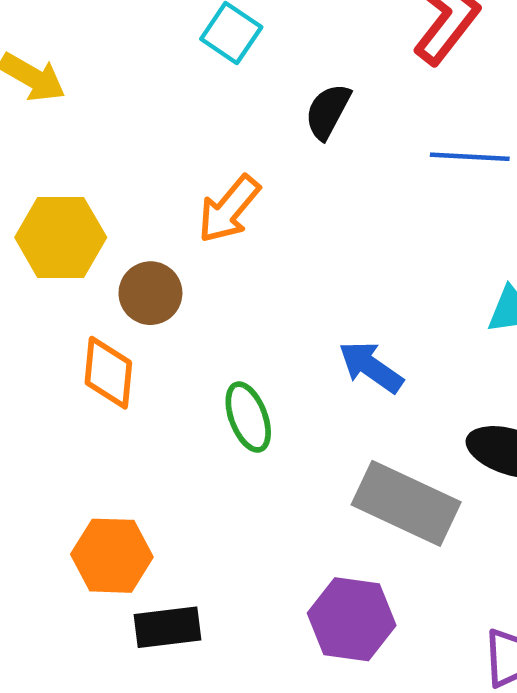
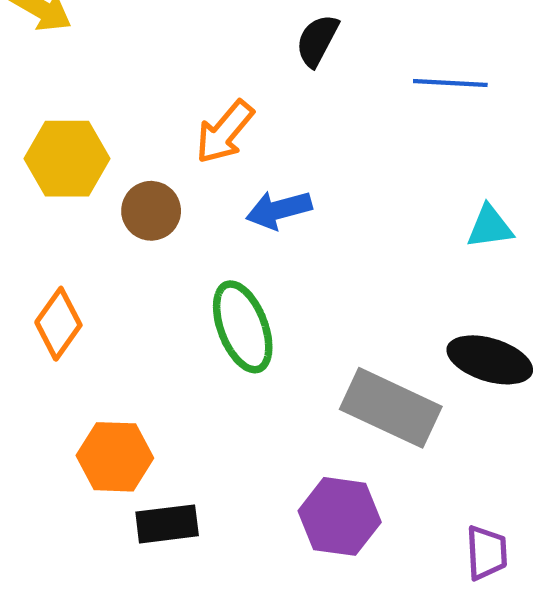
blue arrow: (371, 367) -> (279, 210), moved, turned -50
orange diamond: (108, 373) -> (58, 324), moved, turned 30
green ellipse: (248, 417) -> (243, 327), size x1.4

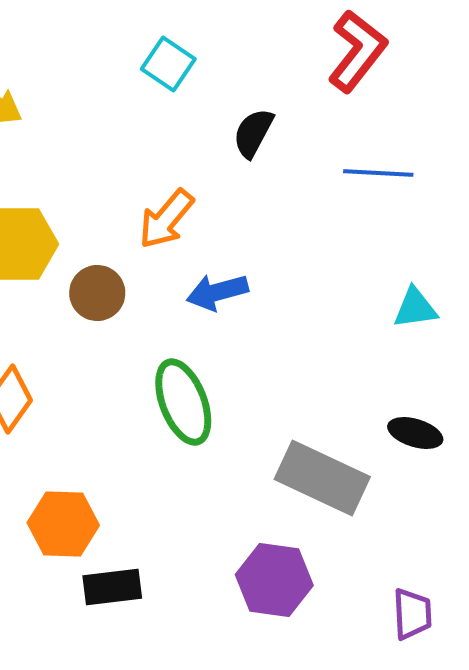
black ellipse: (490, 360) -> (415, 433), size x0.7

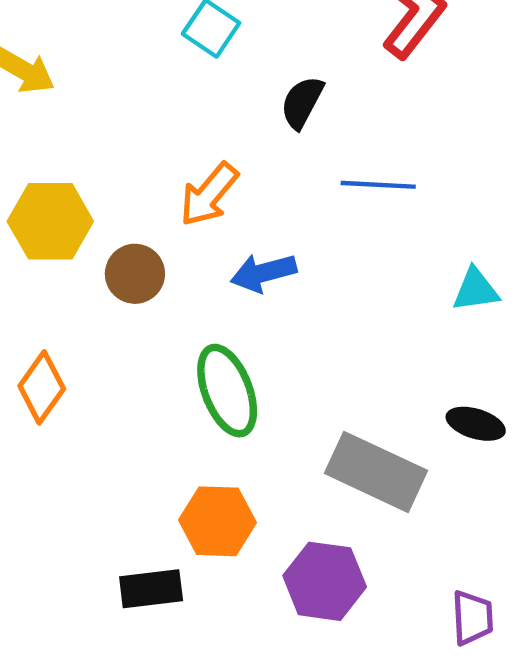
blue line: (378, 173) -> (378, 185), moved
orange hexagon: (63, 524) -> (217, 521), moved

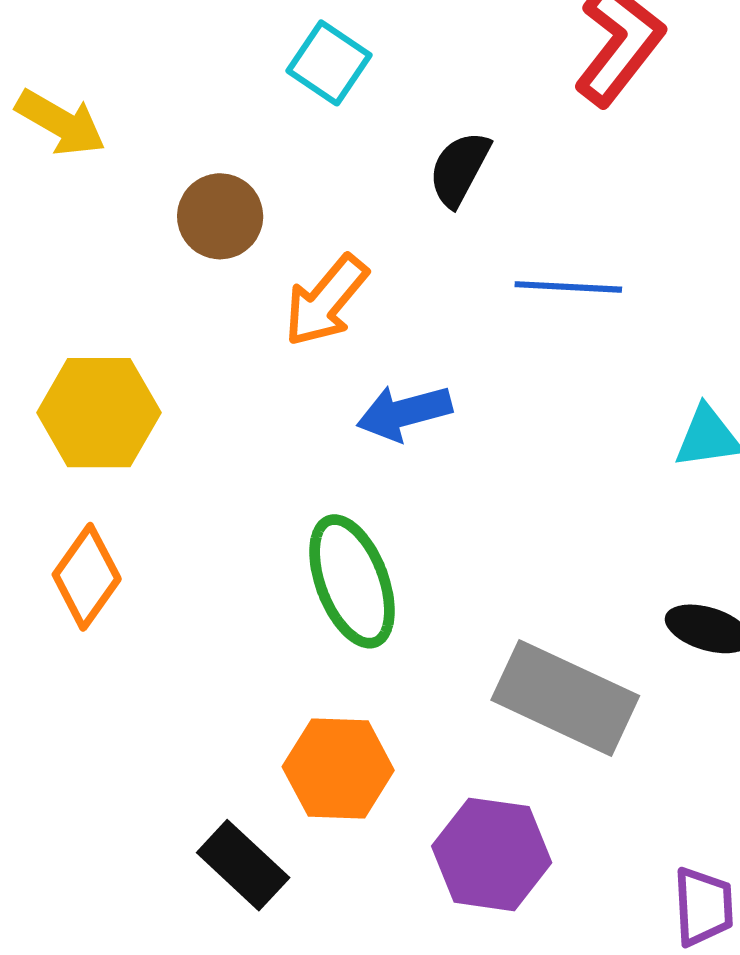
yellow hexagon: (50, 221) -> (99, 413), moved
brown circle: (135, 274) -> (220, 216), moved
black rectangle: (151, 589) -> (243, 865), turned 50

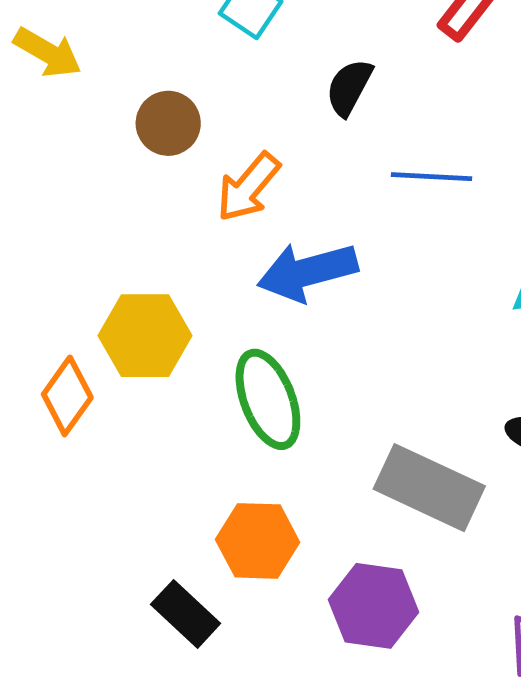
yellow hexagon: (99, 413) -> (145, 336), moved
blue arrow: (404, 413) -> (307, 272), size x1.4

